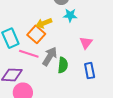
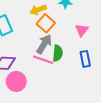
orange square: (36, 34) -> (46, 23), moved
pink line: (29, 54) -> (43, 60), moved

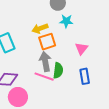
orange square: (46, 23) -> (47, 42), turned 30
gray arrow: (44, 44) -> (45, 62), turned -42

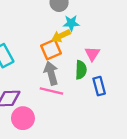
yellow arrow: (40, 28) -> (61, 36), moved
green semicircle: (58, 70) -> (81, 70), moved

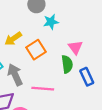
yellow arrow: (61, 36) -> (13, 39), moved
gray arrow: (51, 73) -> (15, 75), moved

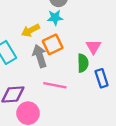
cyan star: (51, 22) -> (55, 18), moved
gray arrow: (15, 75) -> (40, 56), moved

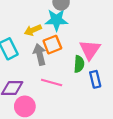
cyan star: (55, 18) -> (56, 20), size x1.5
pink triangle: (93, 47) -> (90, 50), size x1.5

